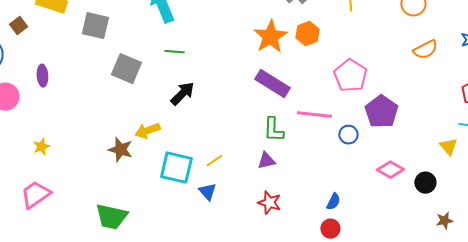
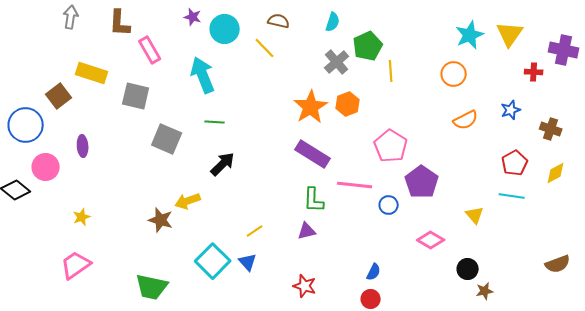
brown square: (18, 26) -> (59, 96), size x1.4
yellow triangle: (448, 147) -> (475, 215), moved
cyan square: (176, 168) -> (213, 261), moved, turned 32
black circle: (425, 183) -> (468, 269), moved
red star: (269, 203) -> (305, 286), moved

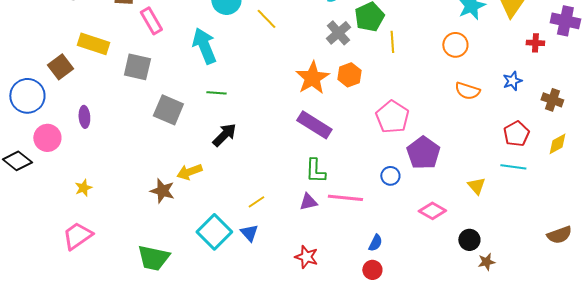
orange semicircle: (466, 120) -> (467, 91), turned 45
pink line: (355, 185) -> (345, 198), moved

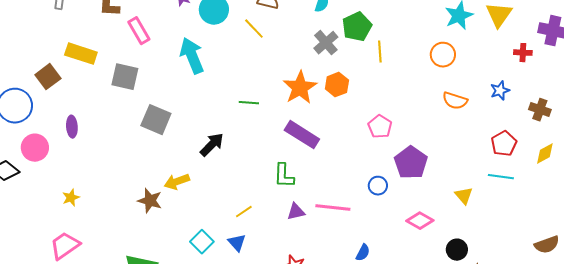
green line: (216, 93) -> (249, 103), moved
pink pentagon: (392, 117) -> (380, 127), size x0.7
green L-shape: (315, 171) -> (284, 176), moved
cyan square: (214, 232) -> (202, 242), size x0.7

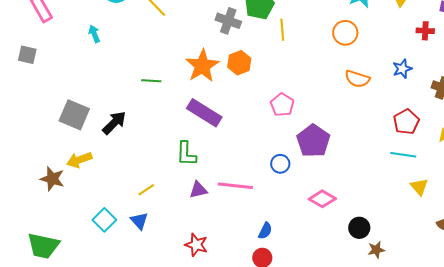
gray cross: (326, 43) -> (228, 21), turned -30
cyan arrow: (192, 56) -> (94, 34), size x0.5
gray square: (125, 77) -> (27, 55), size x0.7
gray square: (156, 120) -> (74, 115), moved
yellow triangle: (464, 196) -> (419, 187), moved

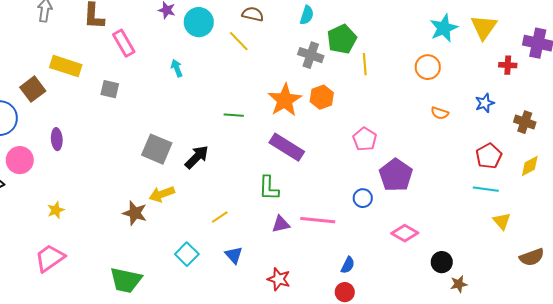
orange semicircle: (357, 79) -> (440, 113), size x0.7
yellow line: (146, 190) -> (220, 217), moved
blue triangle: (139, 221) -> (234, 255), moved

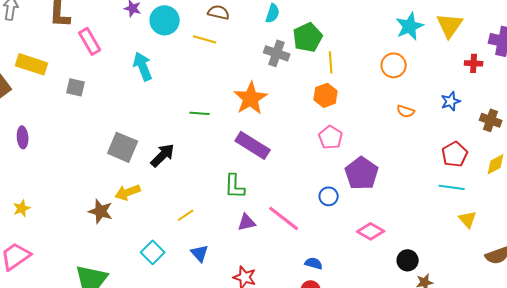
yellow line: (239, 41) -> (205, 39), turned -30
cyan arrow: (177, 68) -> (143, 66), size x1.6
orange hexagon: (322, 97) -> (326, 95), moved
pink line: (318, 220) -> (284, 218), turned 32
blue semicircle: (348, 265) -> (314, 263), turned -102

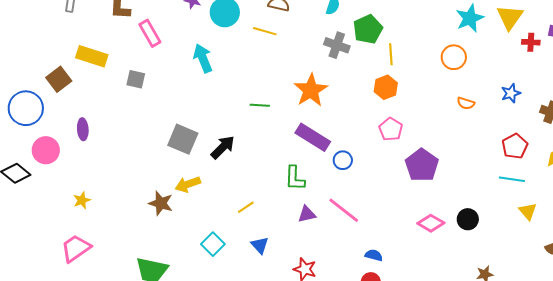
red cross: (474, 63) -> (531, 42), moved
blue circle: (329, 196) -> (343, 160), moved
black circle: (408, 260) -> (468, 219), moved

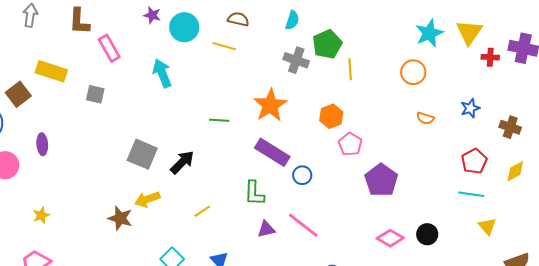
orange hexagon: (386, 87) -> (331, 116), moved
yellow line: (246, 207) -> (202, 211), moved

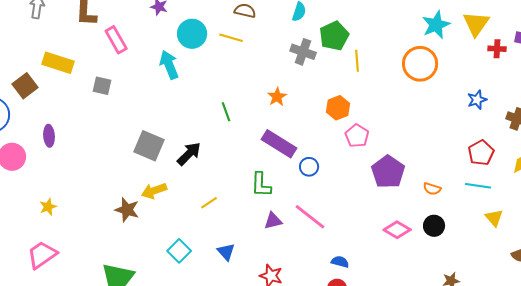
cyan circle: (184, 27) -> (192, 34), moved
orange circle: (413, 72) -> (420, 64), size x1.4
orange star: (270, 105) -> (277, 97), size x0.6
orange semicircle: (425, 118) -> (432, 189), moved
green line: (219, 120) -> (226, 112), turned 66

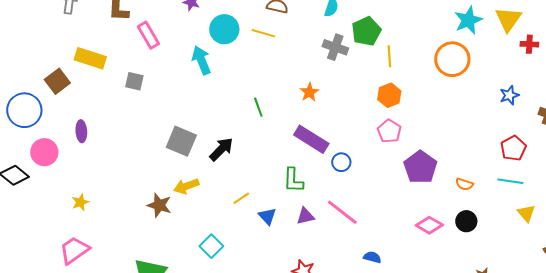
orange hexagon: (338, 108) -> (389, 95), moved
blue triangle: (226, 252) -> (267, 216), moved

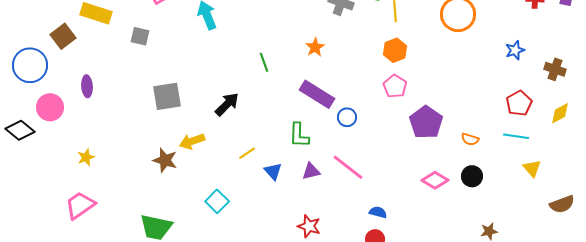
gray square: (181, 141) -> (167, 96), moved, turned -32

